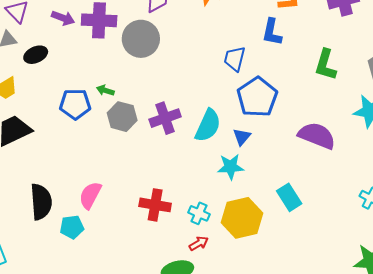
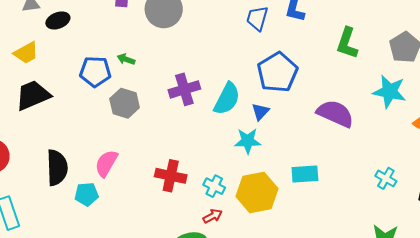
blue trapezoid: (235, 59) -> (257, 18), moved
gray hexagon: (122, 117) -> (125, 103), moved
cyan rectangle: (289, 197) -> (305, 174), turned -64

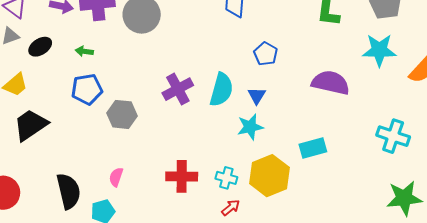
green arrow: (126, 59) -> (84, 51), moved
blue pentagon: (277, 72) -> (266, 54), size x0.6
pink semicircle: (106, 163) -> (116, 177), size x0.7
cyan cross: (386, 178) -> (393, 136), size x1.5

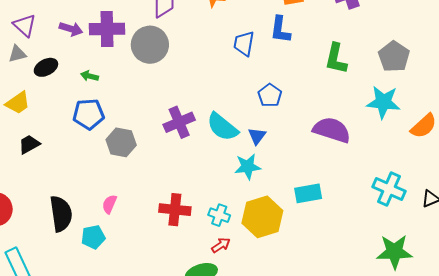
cyan semicircle: (221, 90) -> (222, 127), turned 108
black trapezoid: (31, 125) -> (29, 144), size x0.6

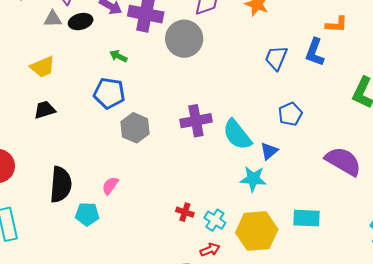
black ellipse: (46, 67) -> (81, 22), moved
red cross: (175, 210) -> (185, 212), moved, size x0.6

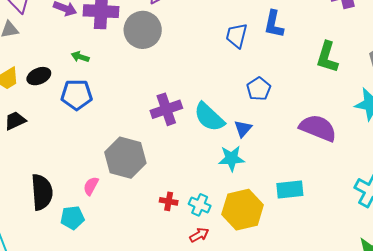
black ellipse: (81, 22) -> (39, 76), moved
gray hexagon: (135, 128) -> (125, 158), moved, size x1.4

